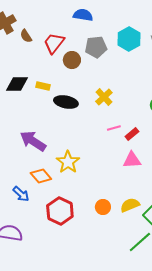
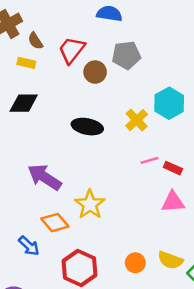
cyan hexagon: (129, 39) -> (169, 103), moved
yellow rectangle: (43, 86) -> (26, 63), moved
red rectangle: (132, 134) -> (173, 168), turned 64
yellow semicircle: (130, 205) -> (170, 260), turned -138

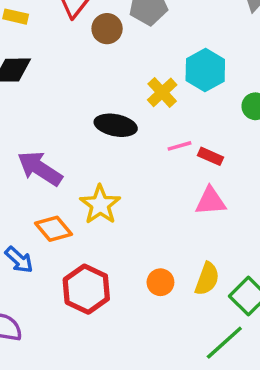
black ellipse: (87, 127) -> (116, 125), moved
yellow semicircle: (170, 260) -> (207, 279), turned -90

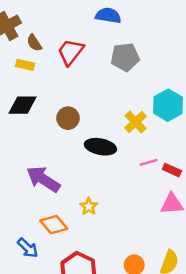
brown circle: (107, 29) -> (68, 118), moved
yellow star: (100, 205) -> (89, 206), size x0.6

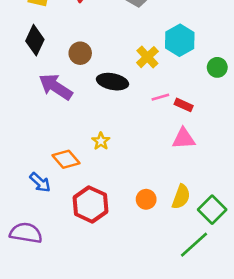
black diamond: (23, 105) -> (35, 40), turned -64
purple arrow: (43, 179) -> (56, 87), moved

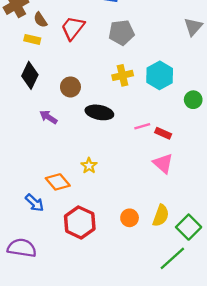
yellow cross: (147, 57) -> (123, 75), moved, turned 30
purple arrow: (56, 87) -> (48, 117), size x0.6
pink triangle: (184, 139) -> (163, 163), turned 45

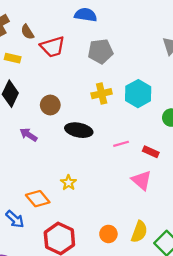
brown semicircle: (40, 20) -> (27, 32), moved
red trapezoid: (73, 28) -> (53, 47), turned -145
red rectangle: (163, 133) -> (151, 152), moved

